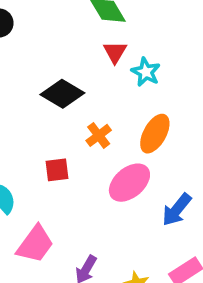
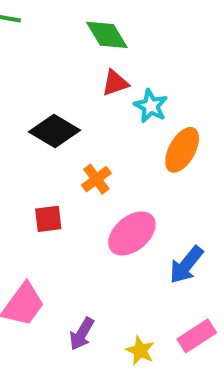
red triangle: (115, 52) -> (115, 83), turned 40
orange ellipse: (155, 134) -> (182, 150), moved

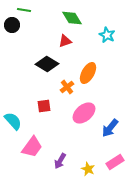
red triangle: (115, 83) -> (65, 41), moved
cyan star: (151, 106) -> (107, 35), moved
orange ellipse: (182, 150) -> (88, 73), moved

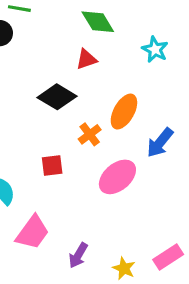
blue arrow: (110, 128) -> (160, 143), moved

